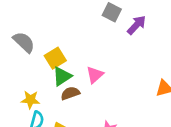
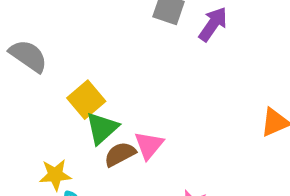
gray semicircle: (24, 42) -> (28, 56), moved
pink triangle: (95, 75) -> (149, 145), moved

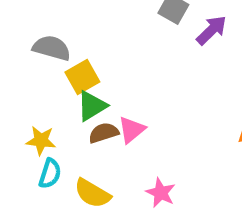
gray semicircle: (28, 56) -> (52, 48), moved, turned -30

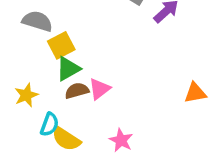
yellow star: (41, 141) -> (26, 95), turned -30
cyan semicircle: (50, 174) -> (49, 124), moved

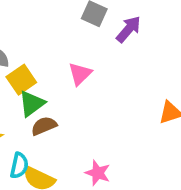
pink triangle: (99, 89) -> (80, 74), moved

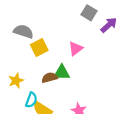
green triangle: (32, 104) -> (62, 73), moved, turned 30

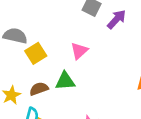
brown semicircle: (50, 78) -> (39, 89), moved

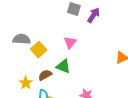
green triangle: (65, 81) -> (63, 66), turned 35

